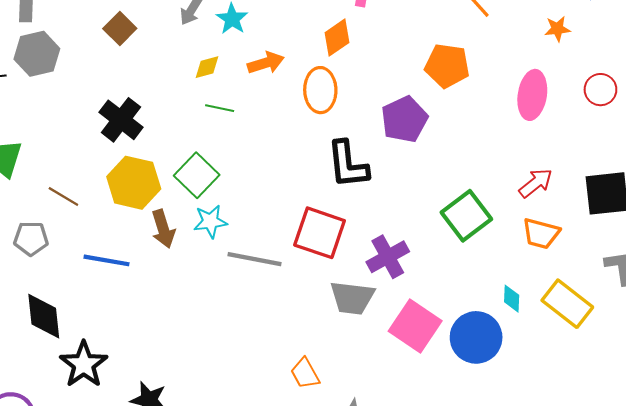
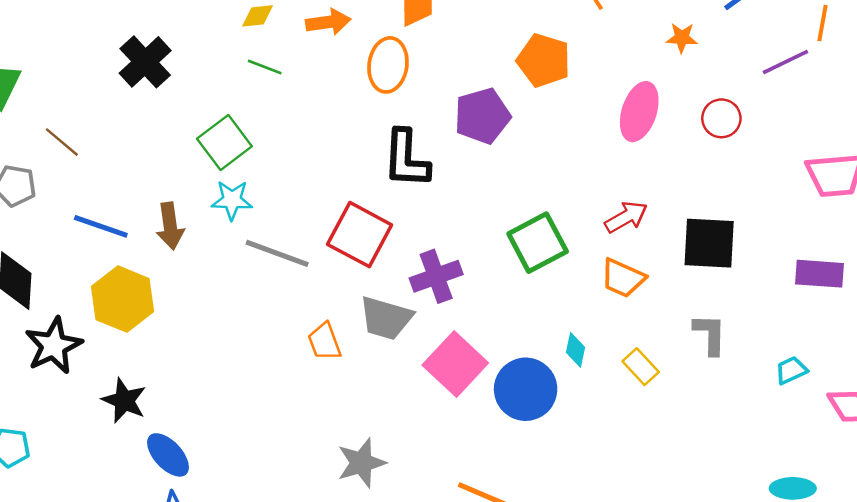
yellow hexagon: (134, 183) -> (123, 299), moved
brown arrow: (163, 229) -> (170, 226), moved
yellow rectangle: (567, 304) -> (641, 367), size x0.6
orange trapezoid: (305, 373) -> (324, 342), moved

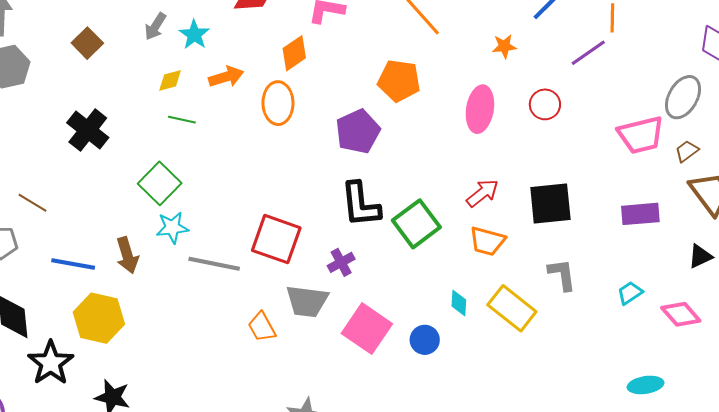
black L-shape: (406, 159) -> (360, 204), moved
purple cross: (436, 276) -> (341, 262), size x0.7
yellow rectangle: (641, 367) -> (512, 308), size x1.6
blue circle: (526, 389) -> (425, 340), size x0.6

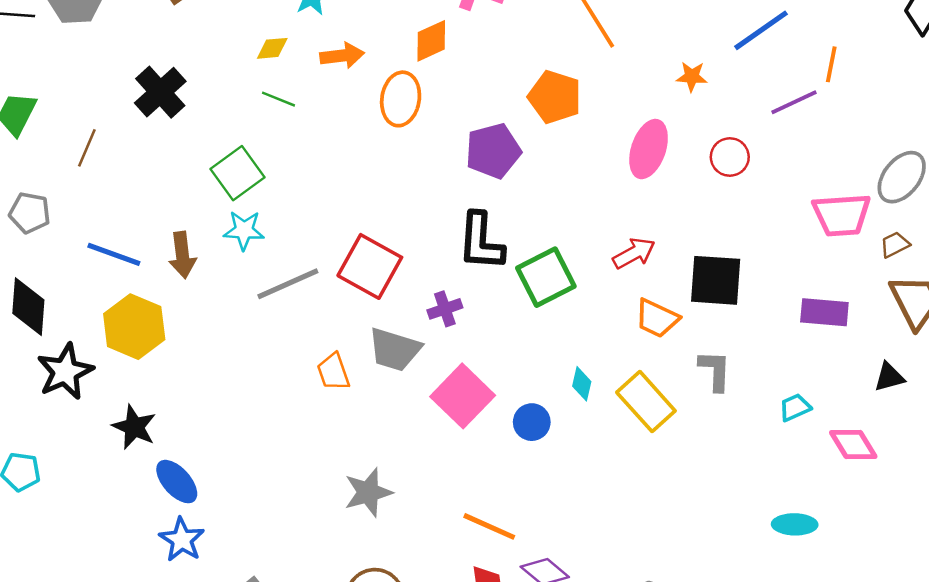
brown line: (32, 203) -> (87, 148), moved, turned 72
orange trapezoid: (487, 241) -> (657, 318), moved
gray line: (214, 264) -> (288, 284), turned -45

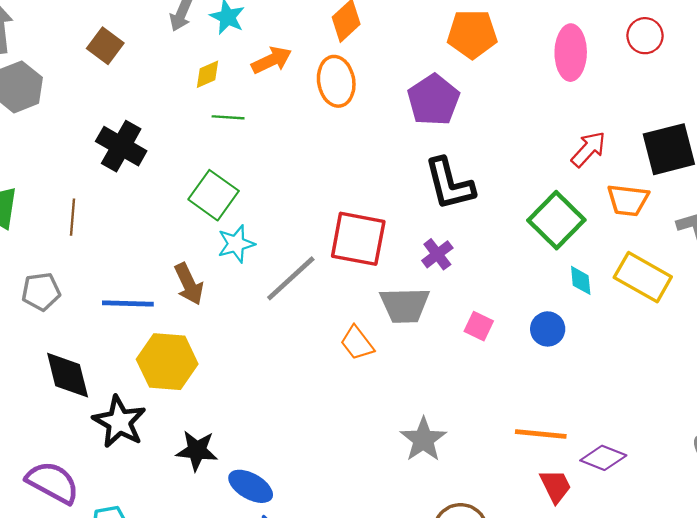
green square: (546, 277) -> (556, 220), moved
pink square: (463, 396) -> (479, 326), size x0.5

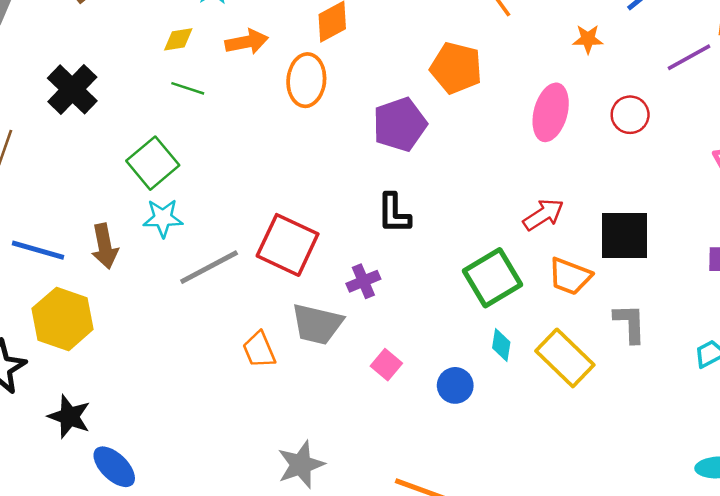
black L-shape: (449, 184) -> (394, 213), size x0.7

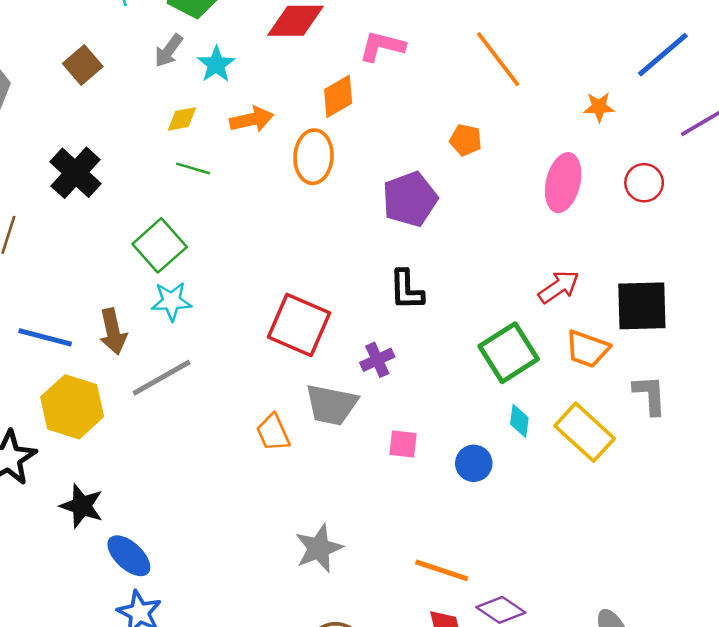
orange pentagon: (456, 68) -> (466, 140), size x0.6
gray line: (209, 267) -> (162, 378), moved
pink square: (386, 365) -> (403, 444), turned -32

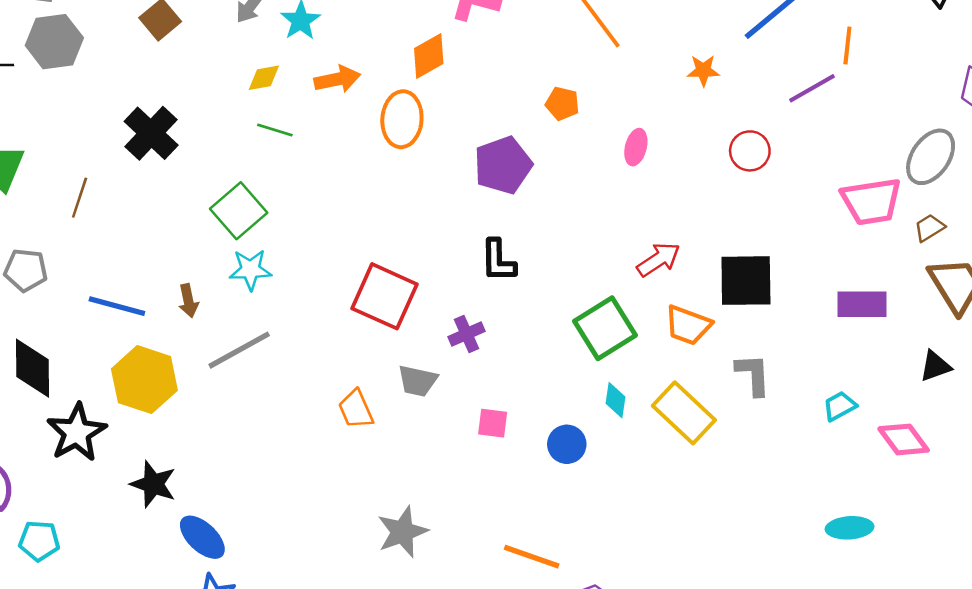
pink ellipse: (563, 183) -> (636, 147), moved, size x0.6
brown arrow: (113, 332) -> (188, 301), size x0.7
gray trapezoid: (331, 405) -> (418, 381), size x0.7

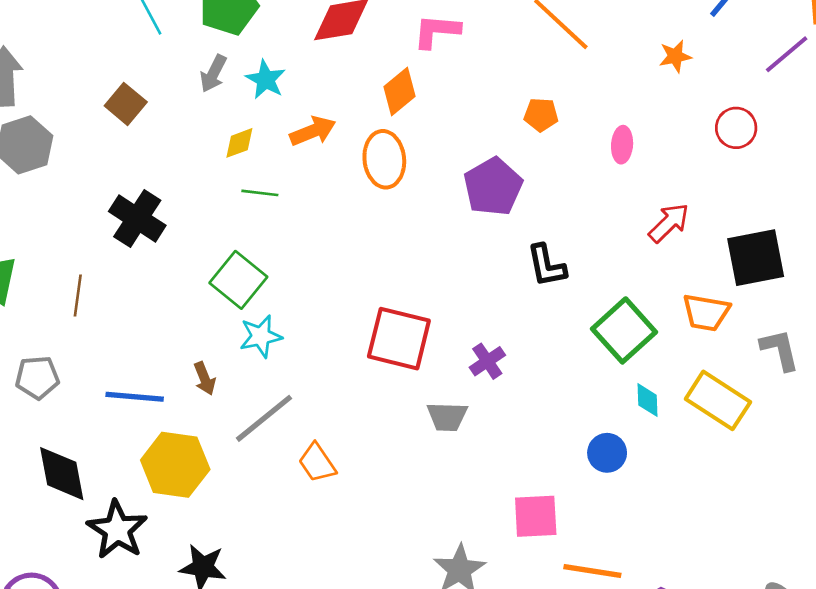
red arrow: (659, 260) -> (669, 223), moved
black L-shape: (498, 261) -> (547, 266), moved
orange trapezoid: (356, 409) -> (317, 463), moved
pink square: (493, 423) -> (536, 516), moved, size x1.5

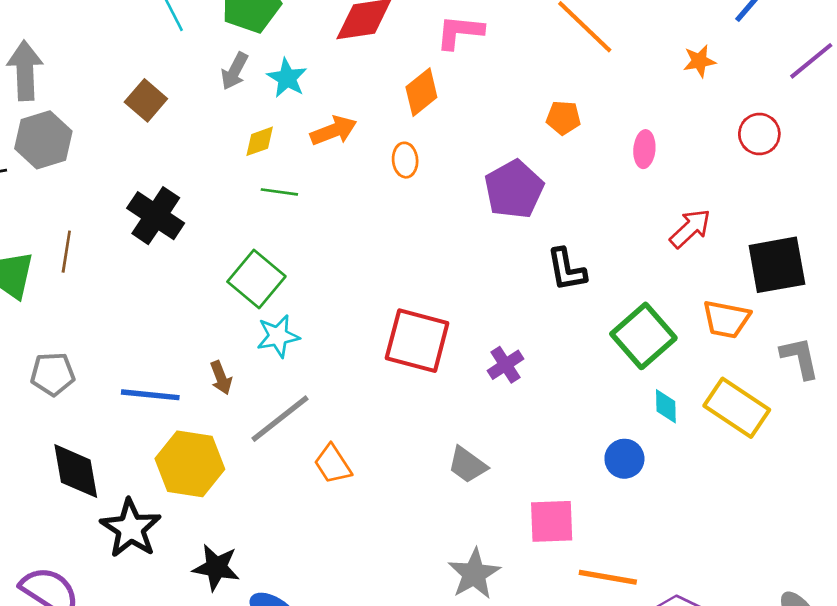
orange ellipse: (384, 159) -> (405, 160), size x0.6
brown line: (78, 296) -> (66, 252), moved
gray trapezoid: (447, 417) -> (468, 465), moved, turned 33

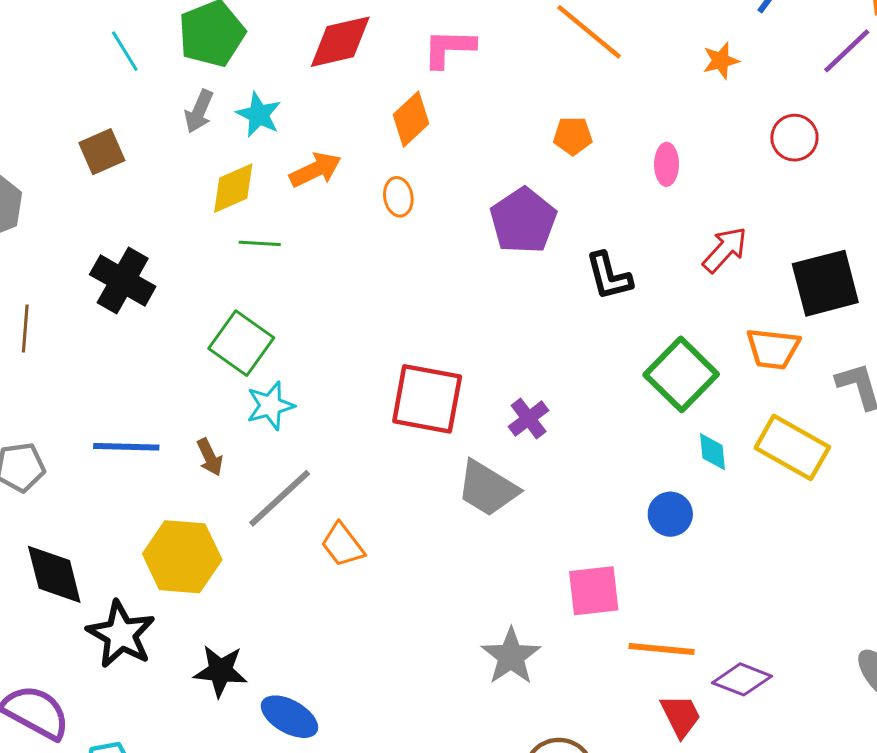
brown square: (146, 100) -> (102, 152), turned 30
yellow diamond: (260, 141) -> (233, 188), size x1.4
black L-shape: (567, 270) -> (609, 276), moved
blue line: (150, 395) -> (126, 447), moved
gray trapezoid: (468, 465) -> (487, 488), moved, size x1.4

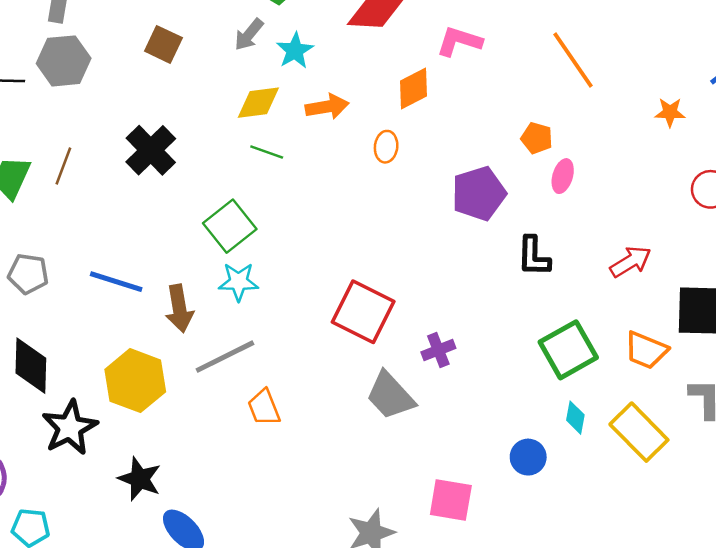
brown square: (102, 152) -> (163, 44), turned 33
pink ellipse: (667, 164) -> (563, 176), moved
brown arrow: (210, 457) -> (179, 309), size x1.5

